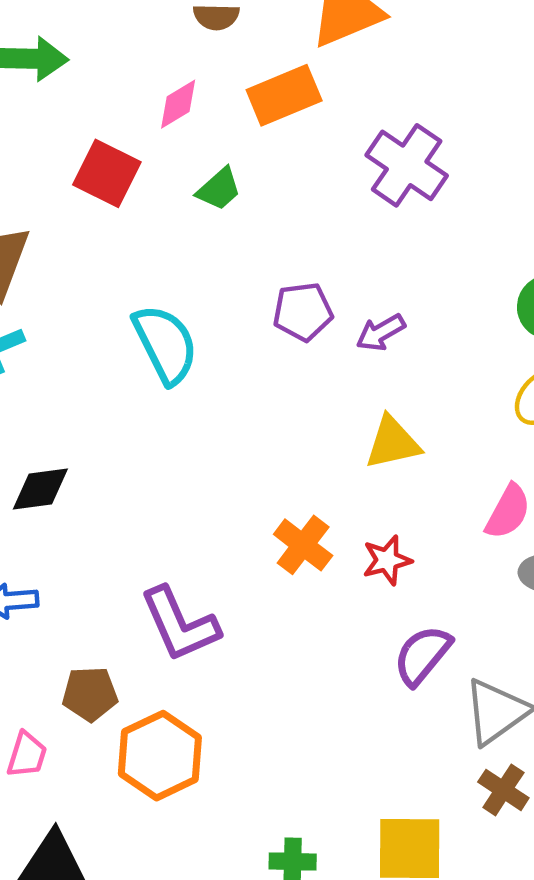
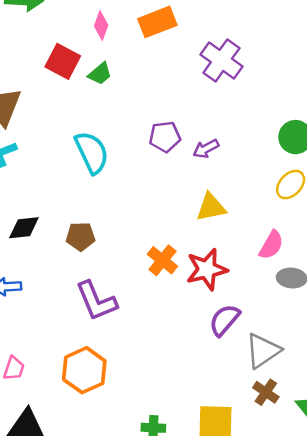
pink diamond: (178, 104) -> (101, 26), turned -40
green trapezoid: (219, 189) -> (100, 74), moved
red star: (387, 560) -> (207, 269), size x1.6
brown pentagon: (90, 694) -> (80, 236), moved

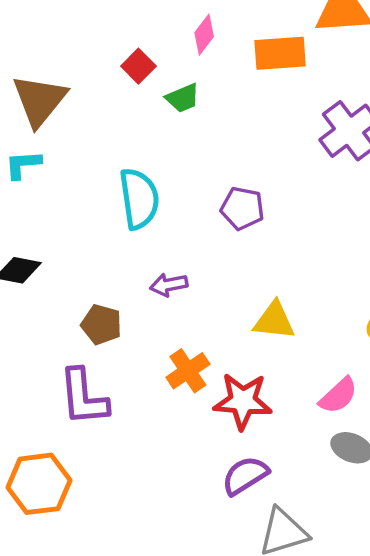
red square: (63, 61) -> (138, 66), size x0.7
purple arrow: (206, 149) -> (169, 285), moved
brown pentagon: (80, 236) -> (101, 325), moved

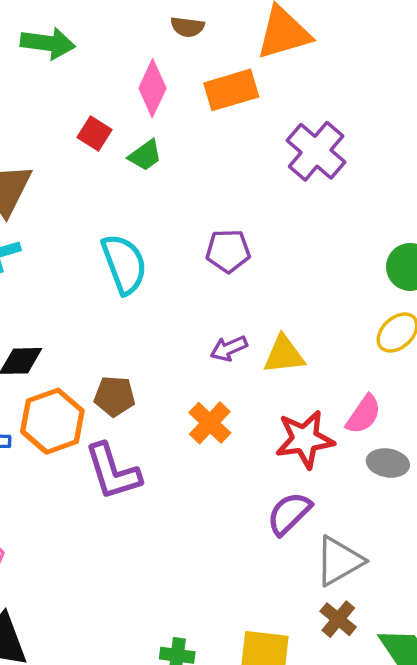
pink diamond: (204, 35) -> (152, 88), size x1.4
purple arrow: (169, 285) -> (229, 348), moved
red star: (243, 401) -> (305, 439), moved
orange hexagon: (39, 484) -> (52, 421), moved

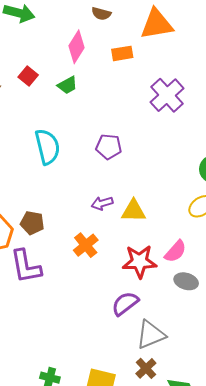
orange rectangle: (231, 90) -> (122, 53), size x0.7
red square: (95, 134) -> (28, 76), moved

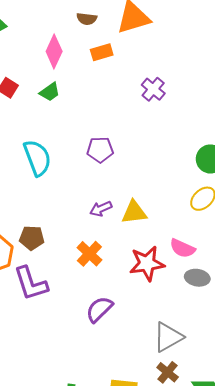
brown semicircle: (101, 14) -> (87, 19), moved
purple cross: (167, 95) -> (153, 89), size x0.7
pink semicircle: (175, 251) -> (182, 248), turned 80
purple semicircle: (125, 303) -> (99, 309), moved

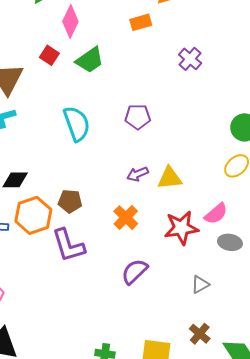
pink diamond: (54, 51) -> (70, 21), moved
green trapezoid: (50, 92) -> (90, 60), size x1.4
pink semicircle: (182, 248) -> (216, 214), turned -65
gray triangle: (168, 337) -> (200, 284), moved, size x0.6

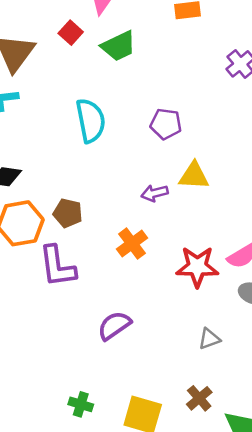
yellow triangle: (170, 178) -> (194, 176), moved
purple semicircle: (134, 271) -> (114, 326), moved

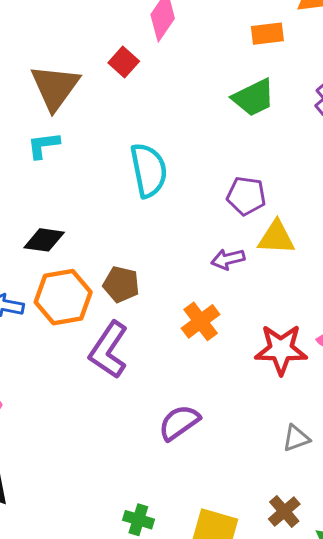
green trapezoid: (119, 46) -> (254, 98), moved
purple pentagon: (166, 124) -> (246, 196), moved
purple L-shape: (57, 266) -> (109, 350), turned 42

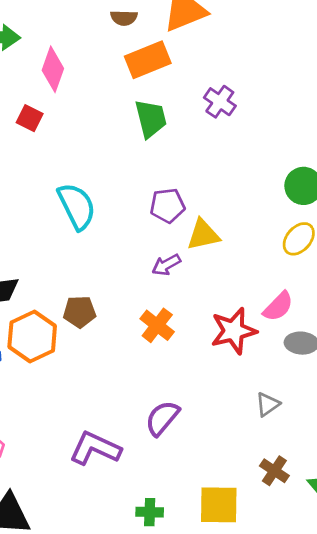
orange rectangle: (267, 34) -> (148, 60), size x1.5
green trapezoid: (254, 98) -> (151, 119), turned -63
purple L-shape: (109, 350) -> (95, 448), moved, turned 96

